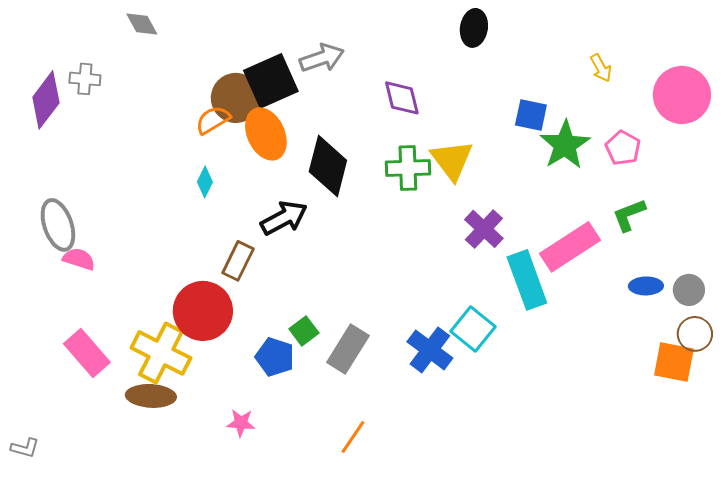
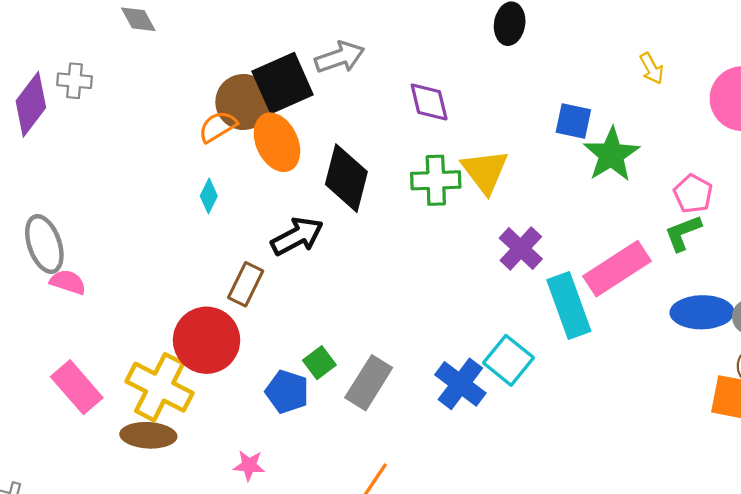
pink pentagon: (623, 148) -> (693, 194), moved
blue ellipse: (646, 286) -> (702, 312), size x1.6

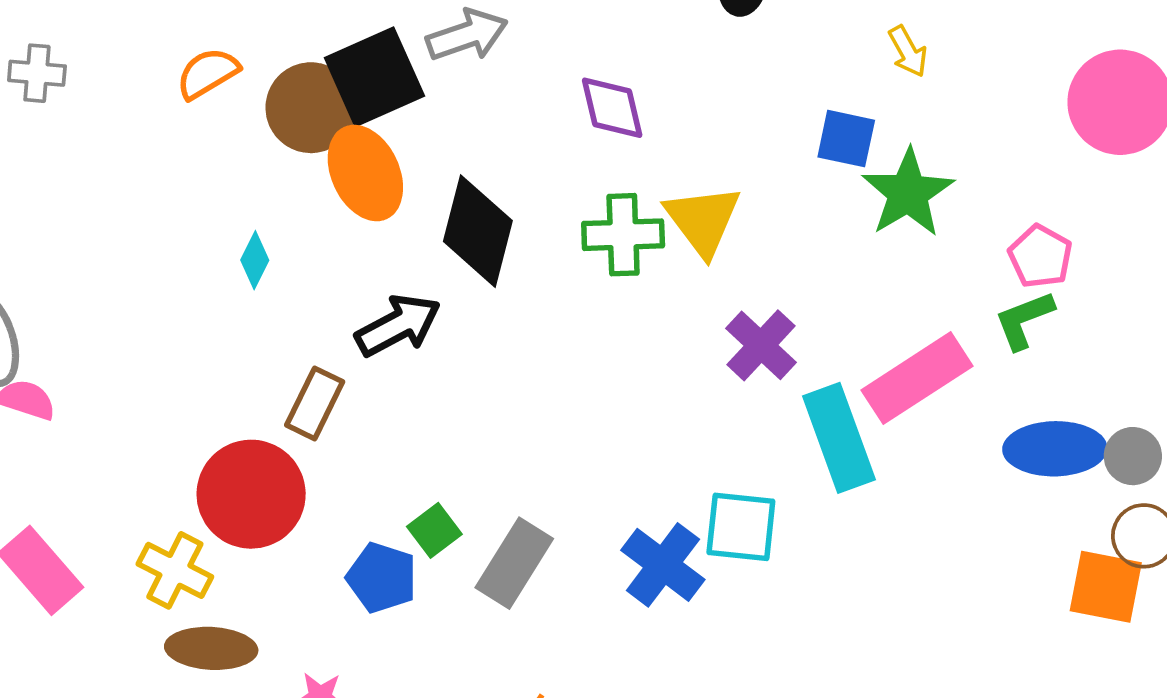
yellow arrow: (652, 68) -> (908, 51), moved
orange semicircle: (218, 127) -> (208, 73), moved
cyan square: (508, 360) -> (741, 527), turned -33
yellow cross: (160, 387) -> (175, 570), size x0.7
brown ellipse: (148, 435) -> (211, 648), moved

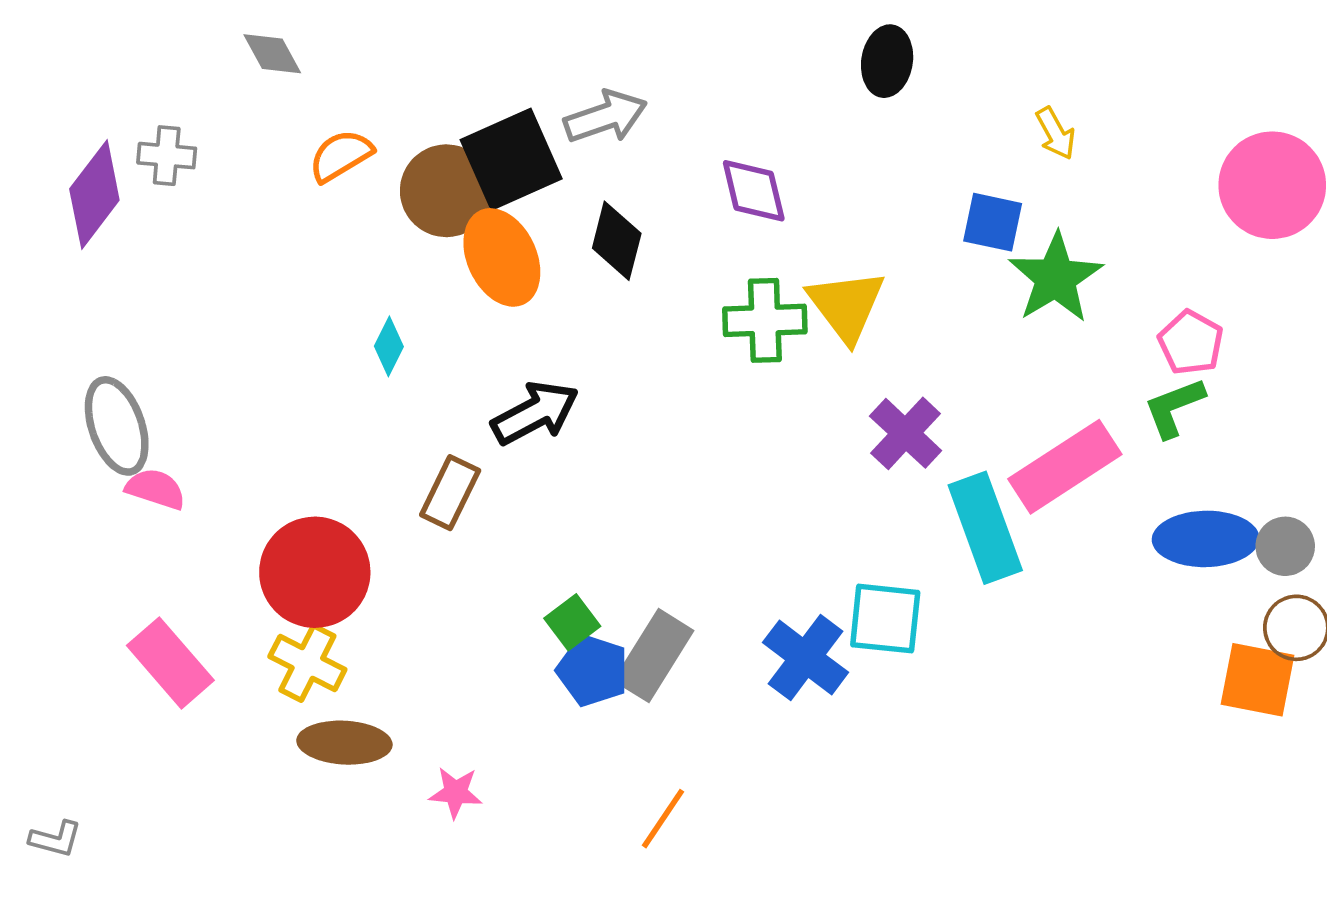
black diamond: (478, 231) -> (617, 241), moved, size x0.7
red circle: (251, 494) -> (315, 572), moved
blue pentagon: (382, 578) -> (593, 670), moved

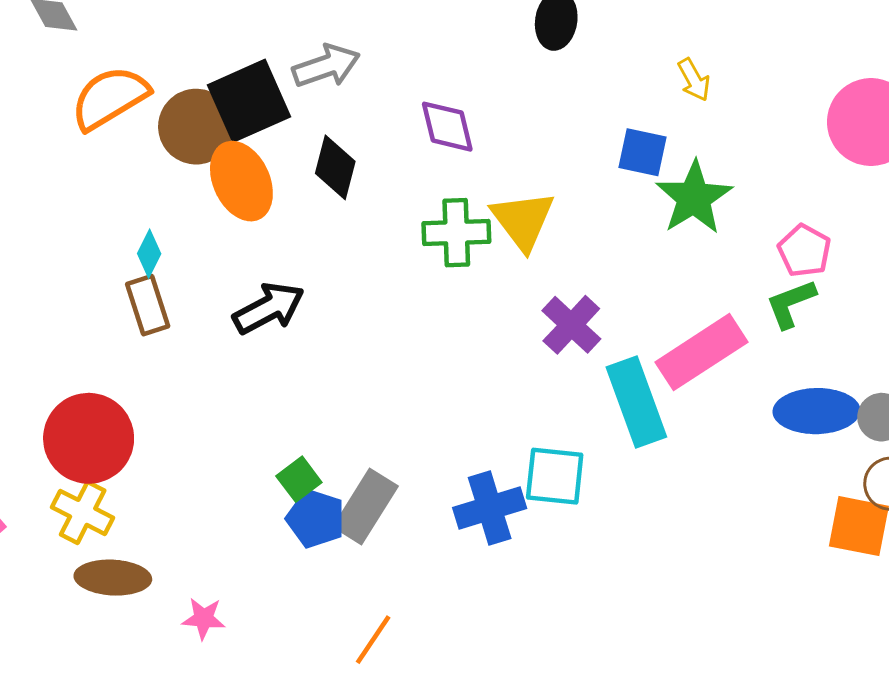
orange semicircle: (341, 156) -> (110, 98), size x1.5
brown rectangle: (450, 493) -> (148, 305), moved, turned -44
blue cross: (806, 657) -> (490, 508), turned 36

